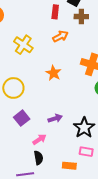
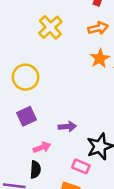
orange star: (53, 73) -> (100, 58), moved
pink rectangle: (86, 152) -> (81, 166), moved

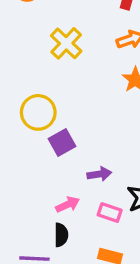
purple square: (27, 116) -> (62, 142), moved
pink rectangle: (81, 166) -> (110, 213), moved

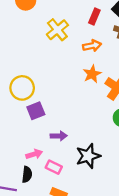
yellow cross: (66, 43) -> (57, 30), moved
pink rectangle: (110, 213) -> (54, 167), moved

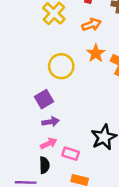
yellow circle: (22, 88) -> (61, 66), moved
purple arrow: (59, 136) -> (51, 122), moved

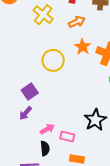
purple square: (44, 99) -> (30, 91), moved
purple arrow: (51, 122) -> (25, 113), moved, turned 144

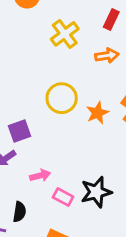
orange star: (83, 47) -> (97, 113), moved
pink arrow: (47, 129) -> (40, 176), moved
pink rectangle: (67, 137) -> (63, 197), moved

